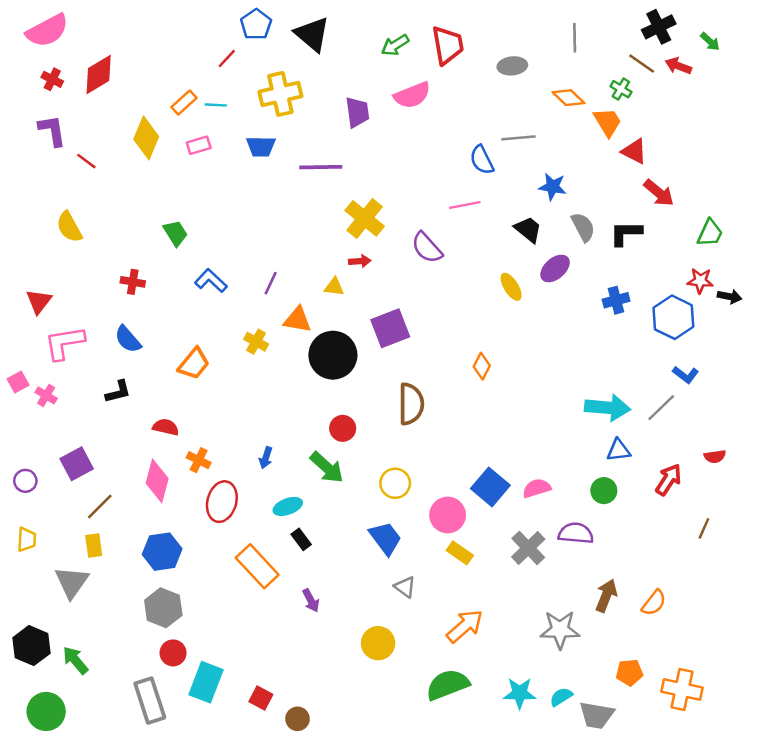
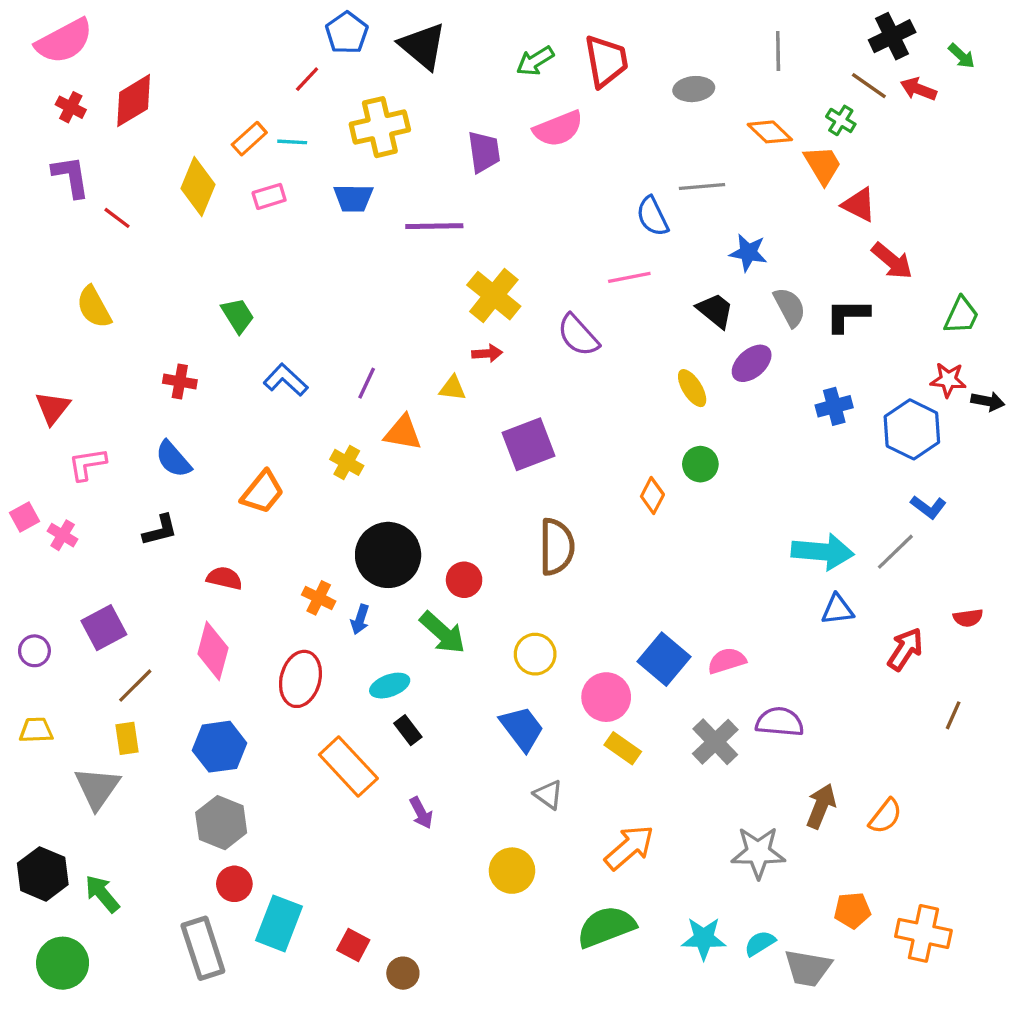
pink L-shape: (64, 343) -> (87, 464), size x0.7
black circle: (333, 355) -> (388, 555), moved
orange cross: (199, 460) -> (319, 598), moved
green circle: (604, 491) -> (700, 464), moved
yellow trapezoid: (27, 539) -> (36, 730), turned -95

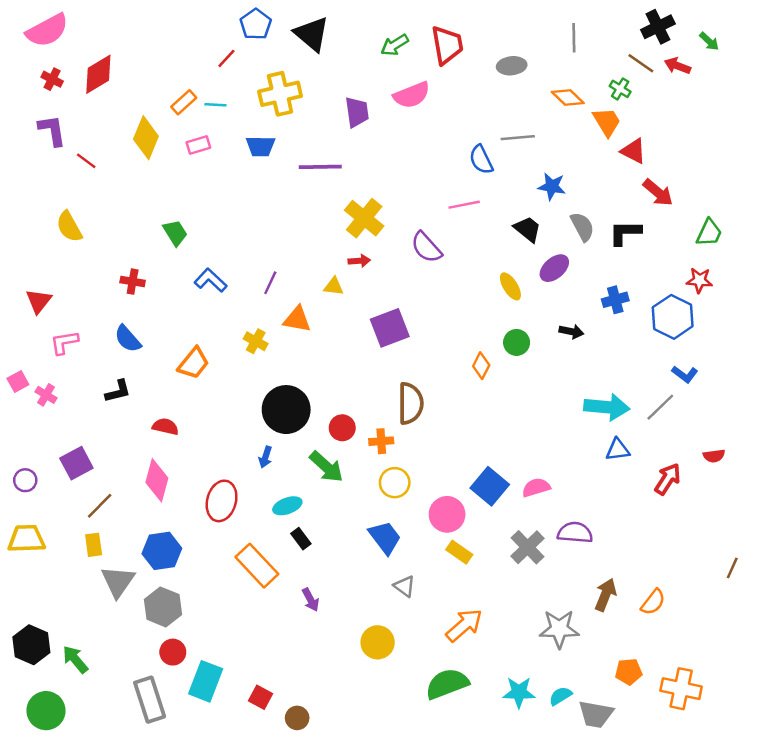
black arrow: (988, 401) -> (571, 331), moved
orange cross: (319, 598) -> (381, 441), moved, turned -30
brown line: (953, 715) -> (732, 568), moved
yellow trapezoid: (36, 730) -> (26, 539), size x1.5
gray triangle: (97, 788) -> (118, 581), moved

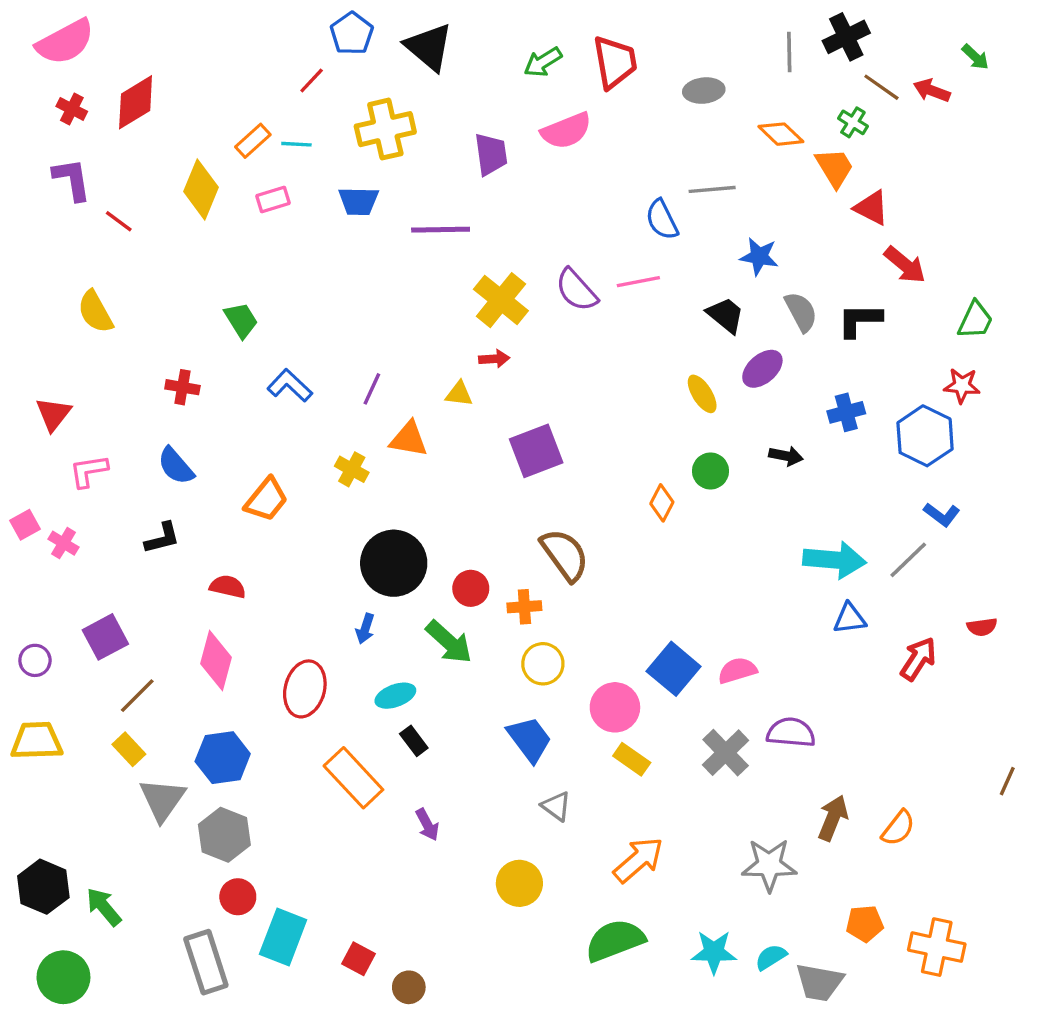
black cross: (658, 27) -> (846, 37), moved
purple semicircle: (426, 247) -> (576, 290), moved
brown semicircle: (410, 403) -> (565, 555), turned -36
yellow rectangle: (94, 545) -> (129, 749), turned -35

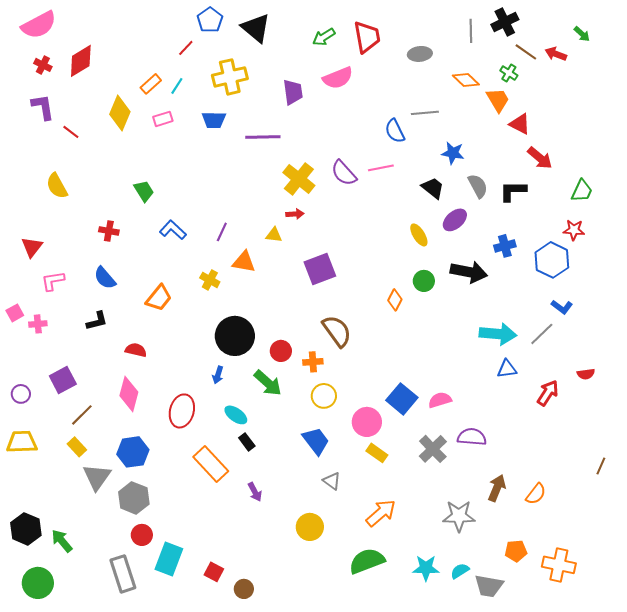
cyan line: (296, 144) -> (177, 86), turned -60
black arrow: (786, 456) -> (469, 272), size x1.8
pink cross: (63, 543) -> (38, 324), turned -36
cyan ellipse: (395, 696) -> (236, 415), turned 55

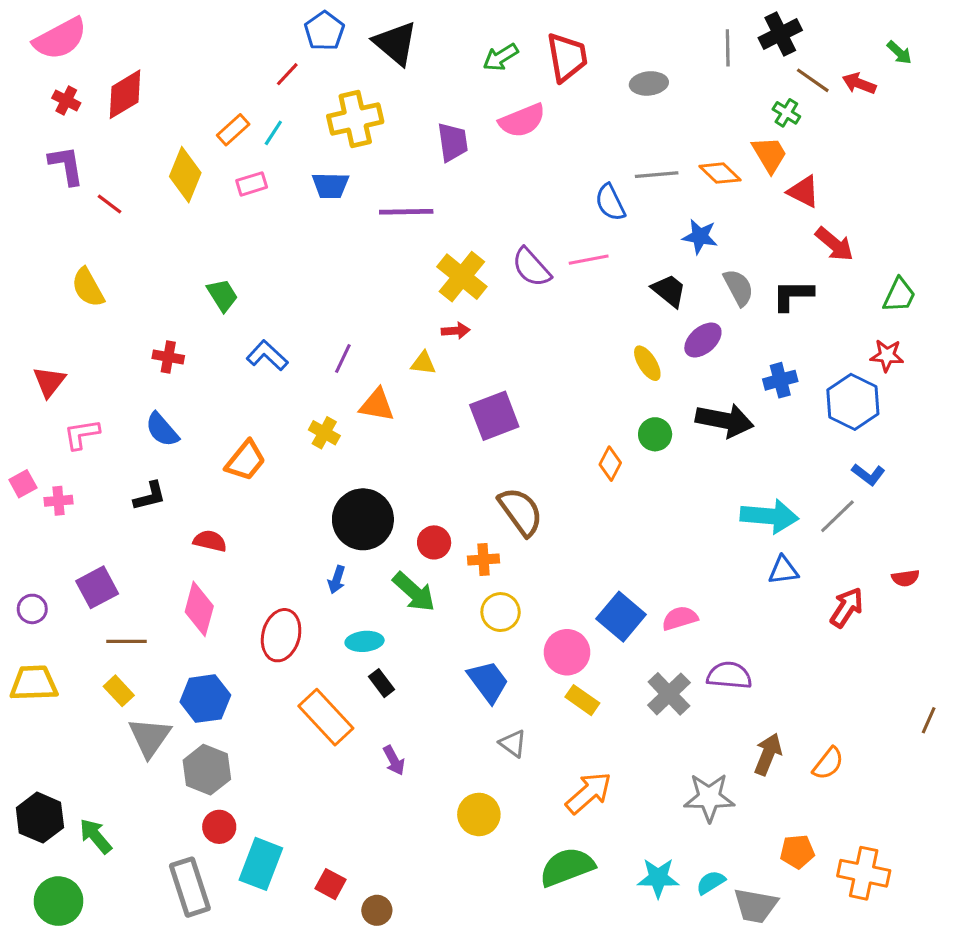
orange diamond: (466, 80) -> (720, 173), moved
brown line: (82, 415) -> (127, 641), turned 45
cyan ellipse: (236, 415) -> (365, 641), turned -40

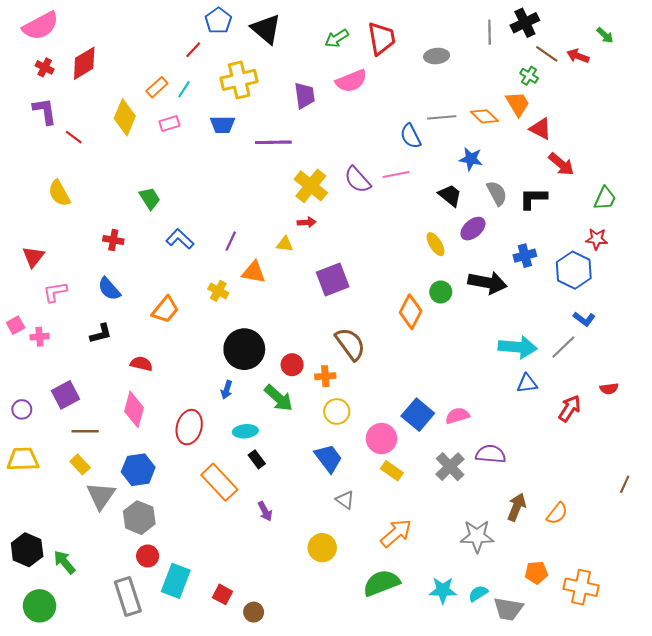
orange diamond: (610, 464) -> (411, 312), size x1.5

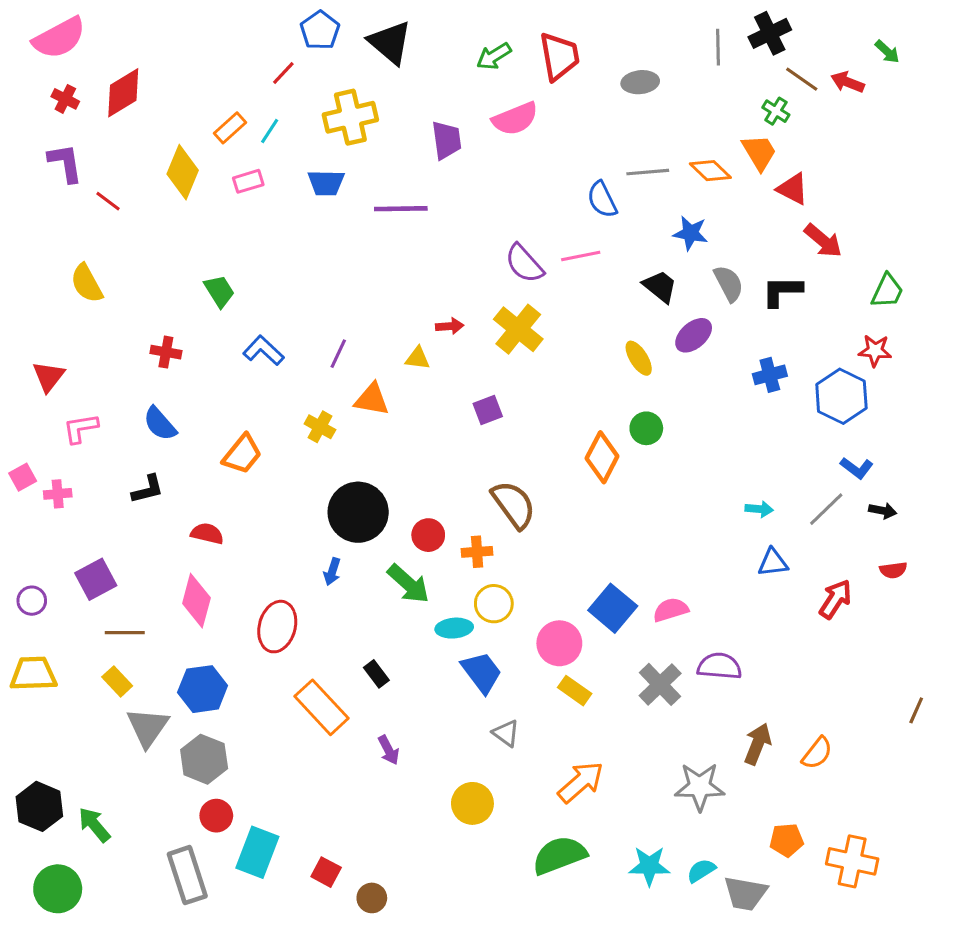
yellow cross: (311, 186) -> (518, 329), moved
purple square: (333, 279) -> (488, 410), size x0.6
black arrow: (487, 283) -> (883, 511), moved, size x0.5
cyan arrow: (518, 347) -> (759, 509), size x0.5
cyan ellipse: (245, 431) -> (454, 628), moved

